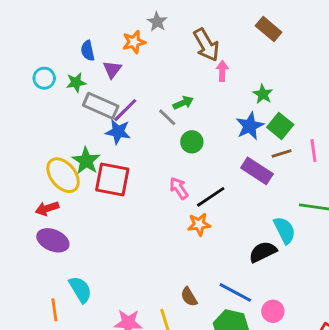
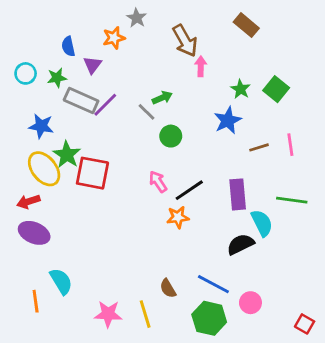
green square: (280, 126) -> (276, 89), moved
blue star: (118, 132) -> (41, 126), moved
purple rectangle: (257, 171) -> (238, 194), moved, turned 52

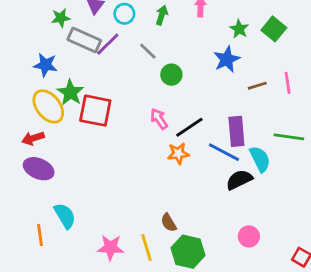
cyan circle: (26, 73) -> (124, 14), moved
green arrow: (162, 98) -> (162, 15), moved, turned -48
blue line: (213, 284) -> (224, 152), moved
green hexagon: (209, 318) -> (188, 252), moved

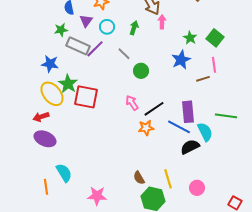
pink line: (288, 83) -> (214, 65), moved
yellow line: (146, 248) -> (168, 179), moved

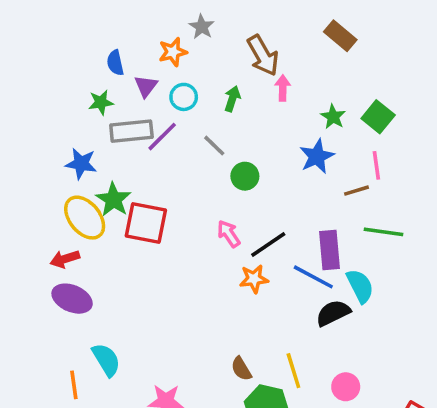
gray rectangle: (78, 46) -> (131, 131), turned -30
green line: (226, 116) -> (383, 232), moved

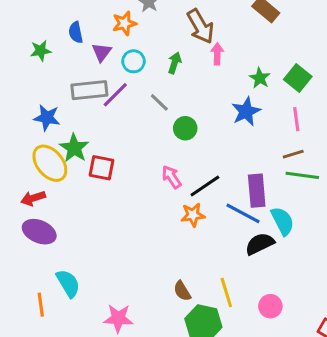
green star: (101, 102) -> (41, 51), moved
brown line: (356, 191) -> (293, 154), moved
red square: (146, 223) -> (102, 168), size x0.7

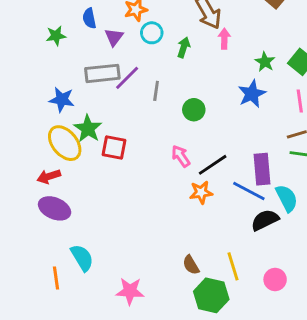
cyan circle: (133, 61) -> (152, 33), moved
gray line: (159, 102) -> (156, 91), moved, turned 54

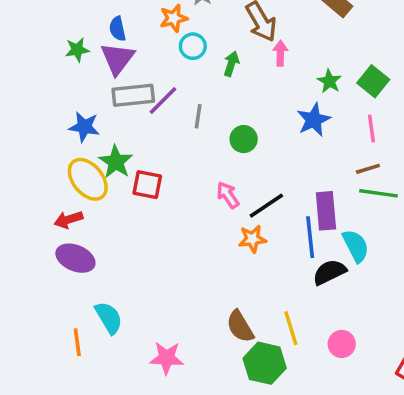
purple triangle: (114, 37) -> (118, 58), moved, size x1.5
blue line: (249, 191) -> (310, 237), turned 56
brown semicircle: (191, 265) -> (240, 326), size x1.4

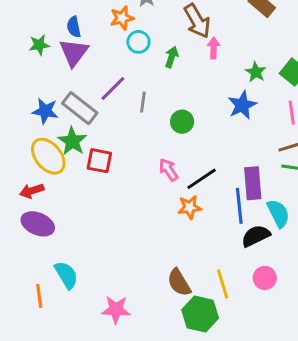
gray rectangle: (133, 95) -> (80, 108), moved, turned 44
pink circle: (342, 344) -> (265, 278), moved

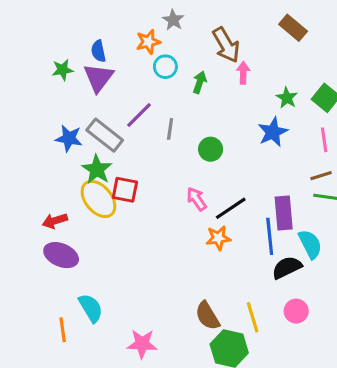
yellow ellipse: (48, 156) -> (98, 199), moved

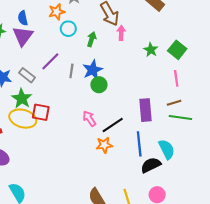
blue star: (273, 132) -> (93, 70), moved
gray rectangle: (105, 135) -> (27, 75), size x0.7
yellow ellipse: (98, 199) -> (23, 119), turned -35
purple rectangle: (284, 213) -> (145, 110), moved

